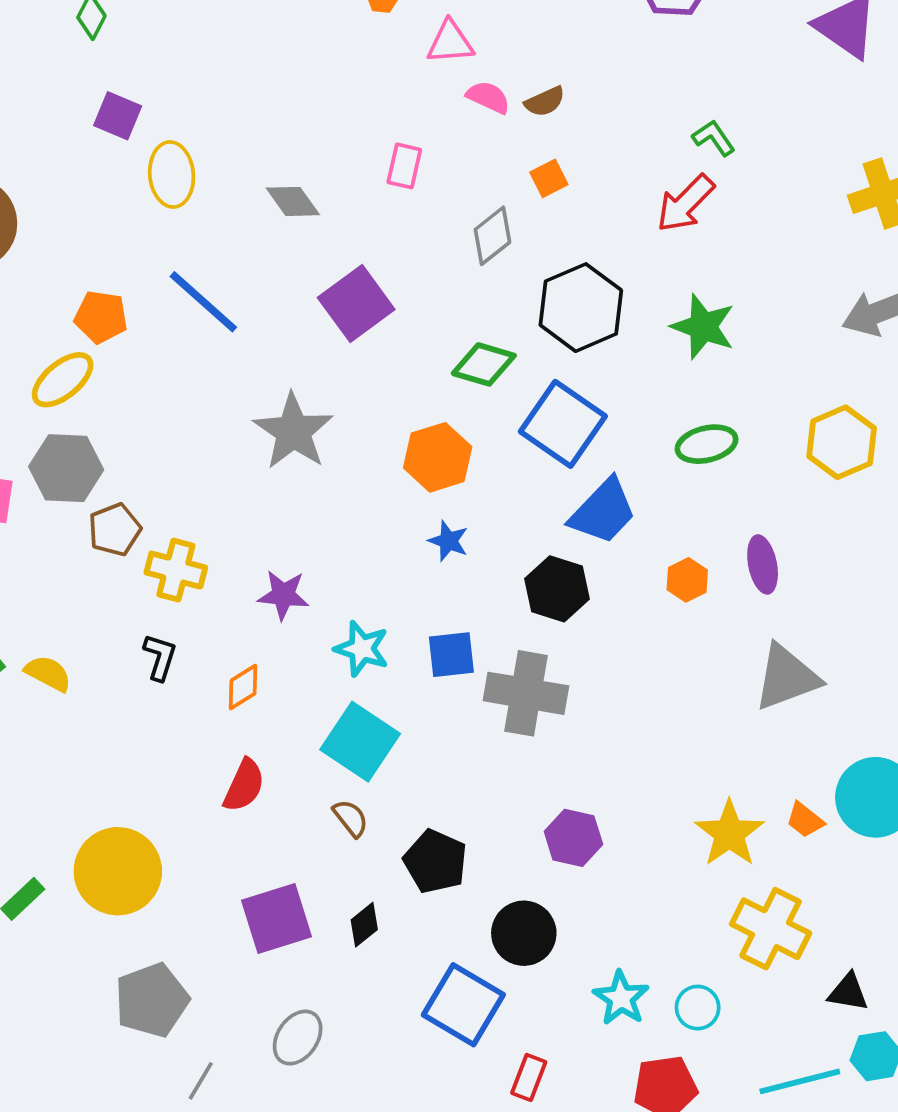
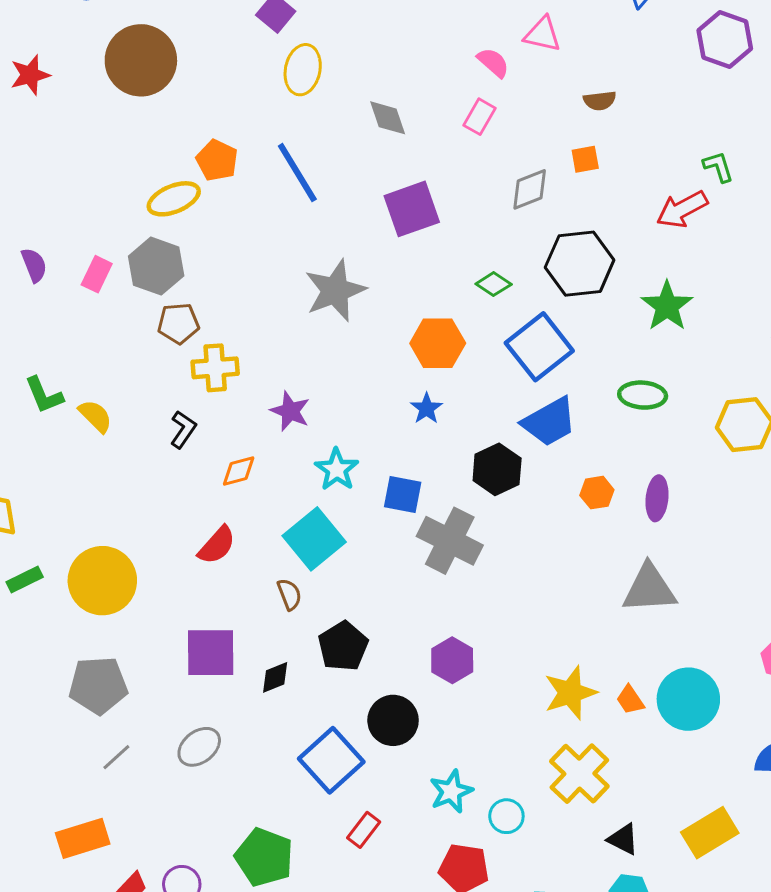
pink semicircle: (488, 97) -> (493, 63), moved
green diamond: (484, 364) -> (494, 284), size x0.7
yellow cross: (176, 570) -> (215, 368), turned -36

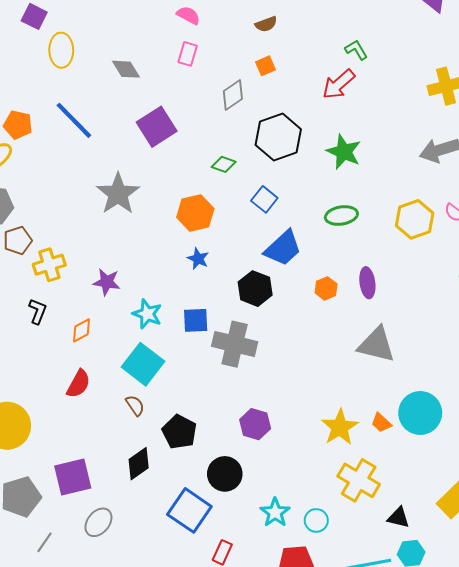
blue square: (539, 347) -> (264, 199), size x0.6
gray triangle: (649, 589) -> (376, 345), turned 30
purple square: (211, 653) -> (73, 477), moved
black diamond: (275, 677) -> (139, 464), size x1.4

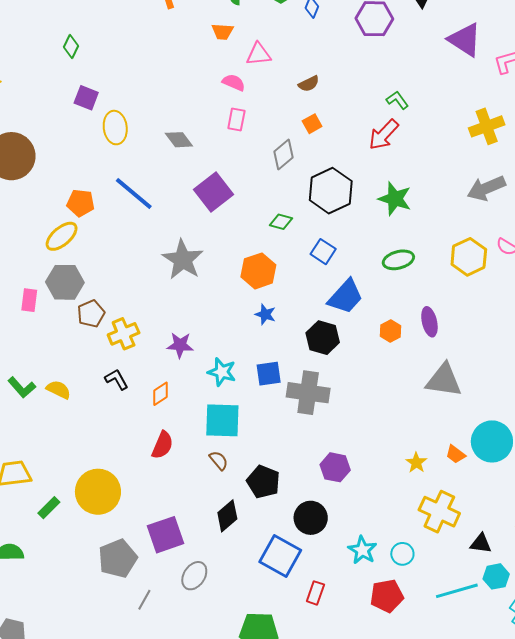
black L-shape: (38, 311) -> (117, 379), turned -45
cyan square: (143, 364) -> (222, 420), turned -30
yellow star: (340, 427) -> (416, 463), size x0.6

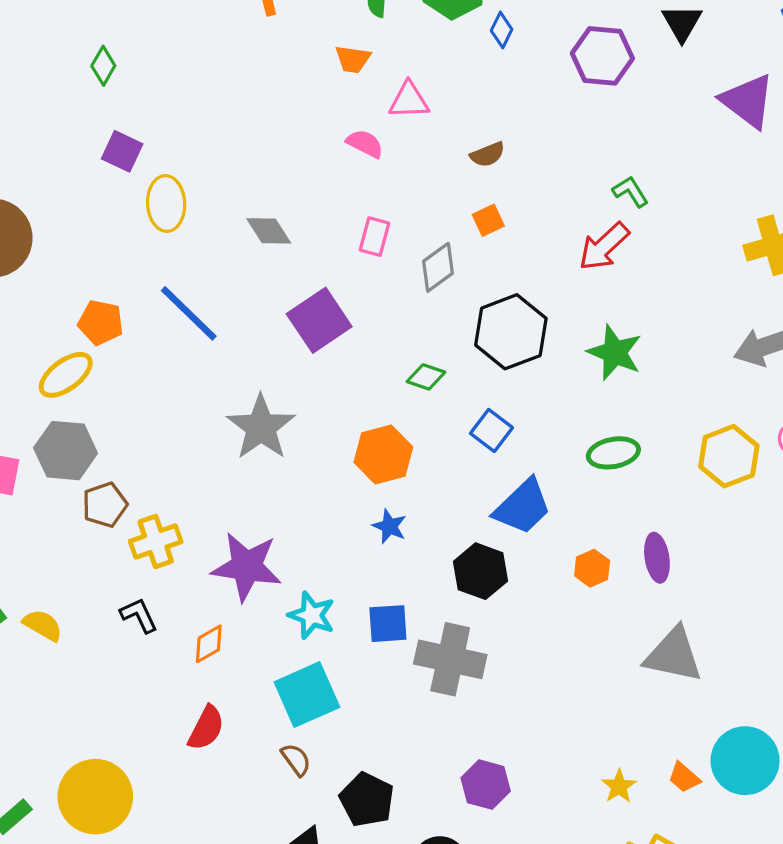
pink rectangle: (236, 119) -> (375, 237), moved
purple star: (180, 345) -> (247, 567), size x1.6
cyan square: (222, 420) -> (307, 695), turned -30

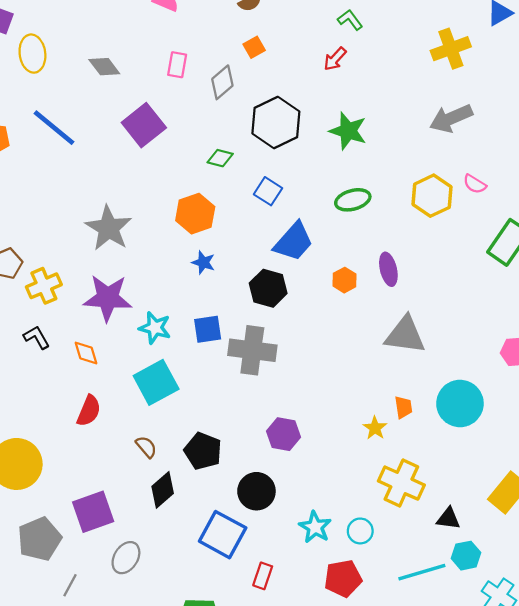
red arrow: (604, 247) -> (335, 59), size x0.7
gray star: (261, 427) -> (109, 228), moved
orange diamond: (209, 644) -> (86, 353), turned -72
brown semicircle: (296, 760) -> (146, 447), moved
orange trapezoid: (684, 777) -> (403, 407), moved, turned -135

